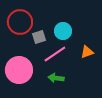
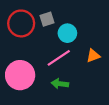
gray square: (39, 37) -> (47, 19), moved

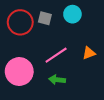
gray square: (47, 19) -> (45, 18), turned 32
cyan circle: (67, 33) -> (72, 14), moved

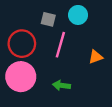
red circle: (20, 22) -> (22, 44), moved
pink line: (56, 55) -> (60, 45), moved, turned -40

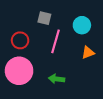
cyan circle: (78, 15) -> (82, 25), moved
red circle: (22, 44) -> (20, 40), size x0.7

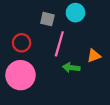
cyan circle: (82, 25) -> (75, 13), moved
green arrow: (57, 79) -> (71, 68), moved

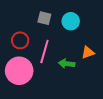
cyan circle: (75, 13) -> (71, 21), moved
pink line: (59, 44) -> (44, 52), moved

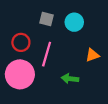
green arrow: (67, 64) -> (70, 79), moved

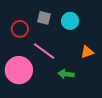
red circle: (21, 42) -> (20, 29), moved
pink line: (47, 54) -> (44, 51), turned -70

